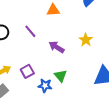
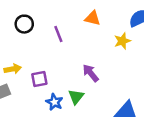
yellow star: (86, 40) -> (122, 41), moved
purple arrow: (57, 47) -> (91, 73), moved

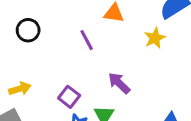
purple line: (58, 34) -> (87, 40), moved
purple square: (39, 79) -> (69, 97), moved, turned -35

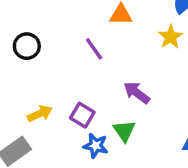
yellow arrow: (20, 89) -> (40, 114), moved

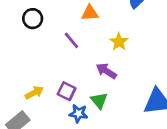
yellow star: (170, 37) -> (119, 42), moved
black circle: (27, 46) -> (33, 19), moved

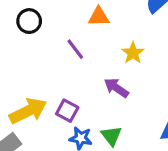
yellow arrow: (34, 93) -> (28, 111), size x1.6
green triangle: (99, 101) -> (111, 136), moved

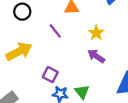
purple arrow: (116, 88) -> (96, 56), moved
yellow arrow: (28, 111) -> (19, 52), moved

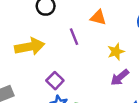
purple arrow: (96, 56) -> (120, 77), moved, turned -90

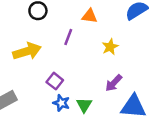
purple line: (74, 37) -> (68, 37), turned 49
purple arrow: (120, 77) -> (114, 83), moved

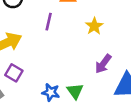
purple square: (55, 81) -> (14, 73), moved

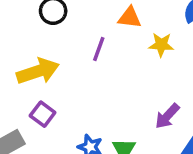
yellow star: (94, 26) -> (161, 45), moved, turned 30

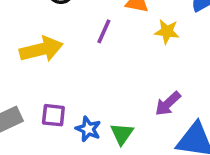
purple square: (43, 114) -> (53, 115), moved, turned -35

